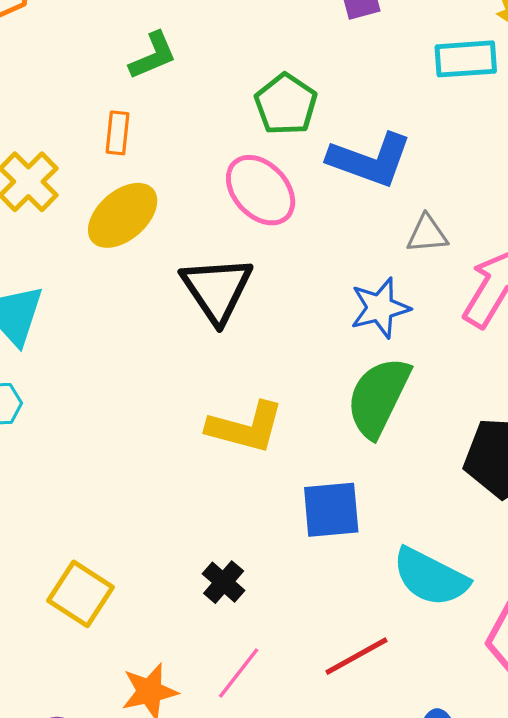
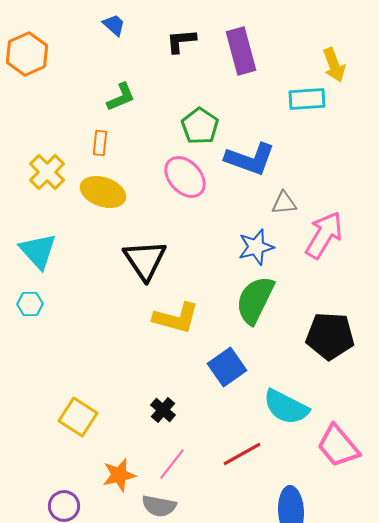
yellow ellipse: (123, 215) -> (103, 192), turned 60
black triangle: (217, 289) -> (145, 260), moved
blue square: (331, 510) -> (227, 367), turned -30

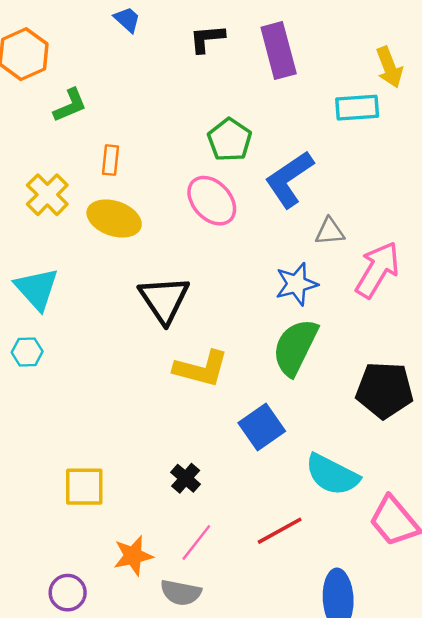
green L-shape: (121, 97) -> (70, 105), moved
blue L-shape: (250, 159) -> (289, 179), turned 126
yellow square: (78, 417) -> (84, 487), turned -33

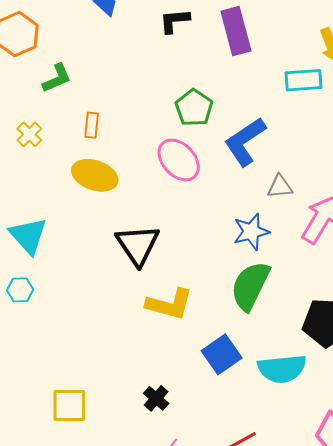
yellow cross: (47, 195) -> (29, 134), moved, size x0.7
cyan semicircle: (332, 475) -> (282, 369), moved, turned -33

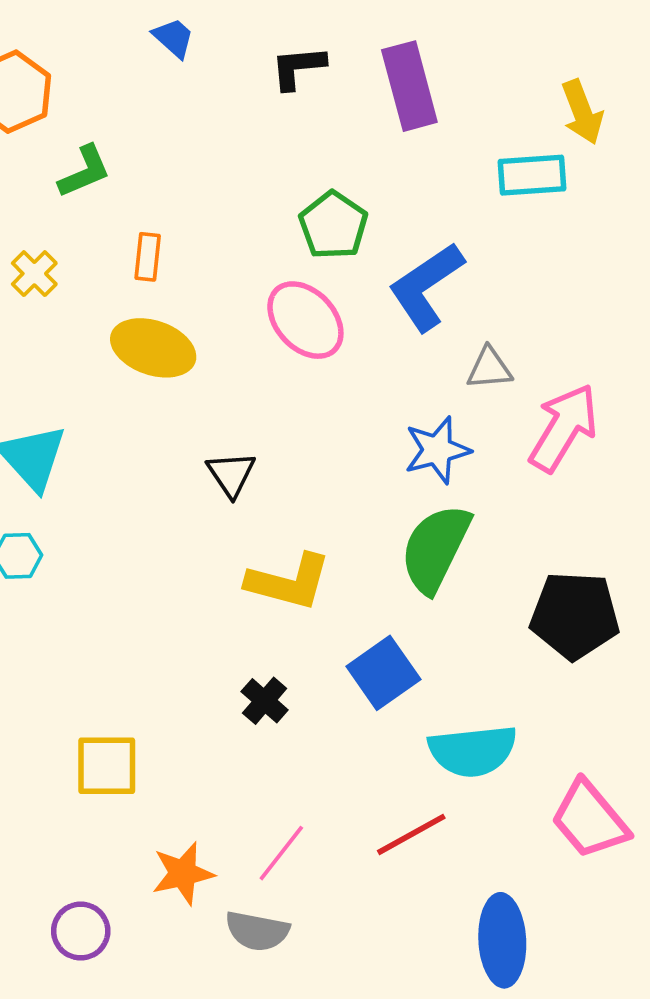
black triangle: (138, 245) -> (231, 474), size x0.6
cyan semicircle: (282, 369) -> (473, 751), moved
black cross: (156, 398) -> (265, 701), moved

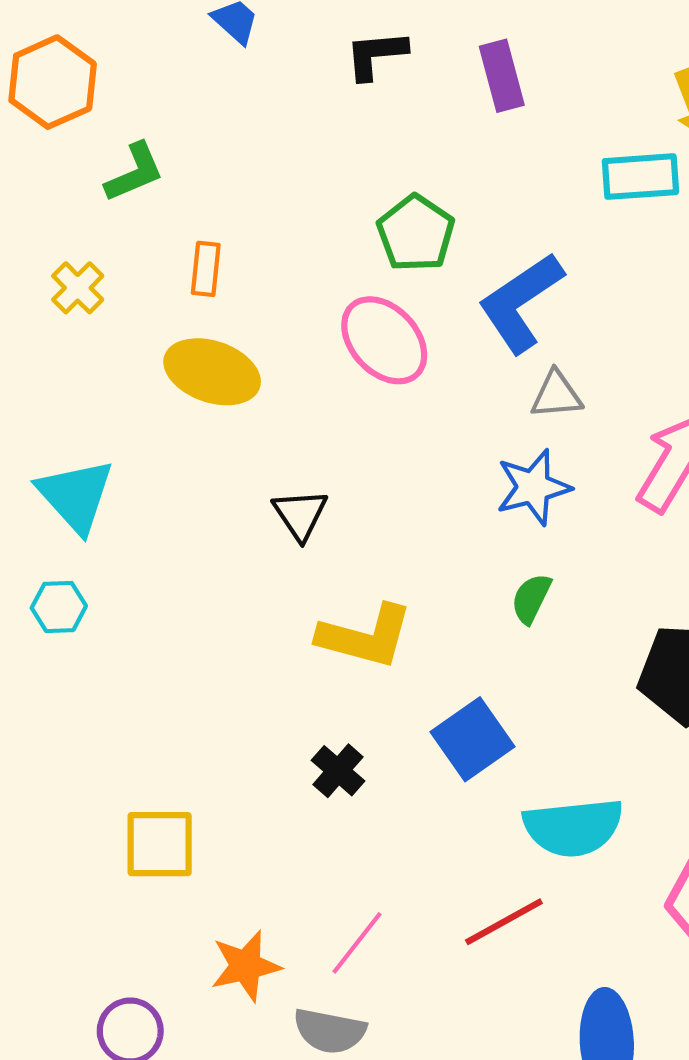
purple rectangle: (409, 86) -> (502, 76), size x0.7
gray triangle: (489, 368) -> (556, 395), moved
green semicircle: (435, 548) -> (531, 599), size x0.5

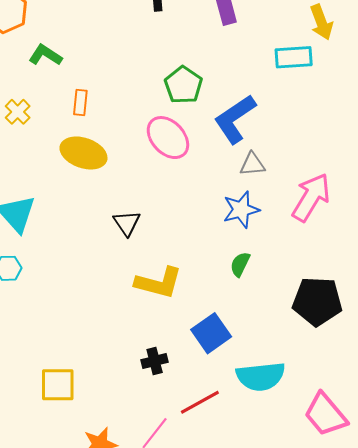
green L-shape: (134, 172) -> (45, 55), turned -124
black cross: (338, 771) -> (155, 361), moved, turned 35
red line: (504, 922) -> (200, 402), moved

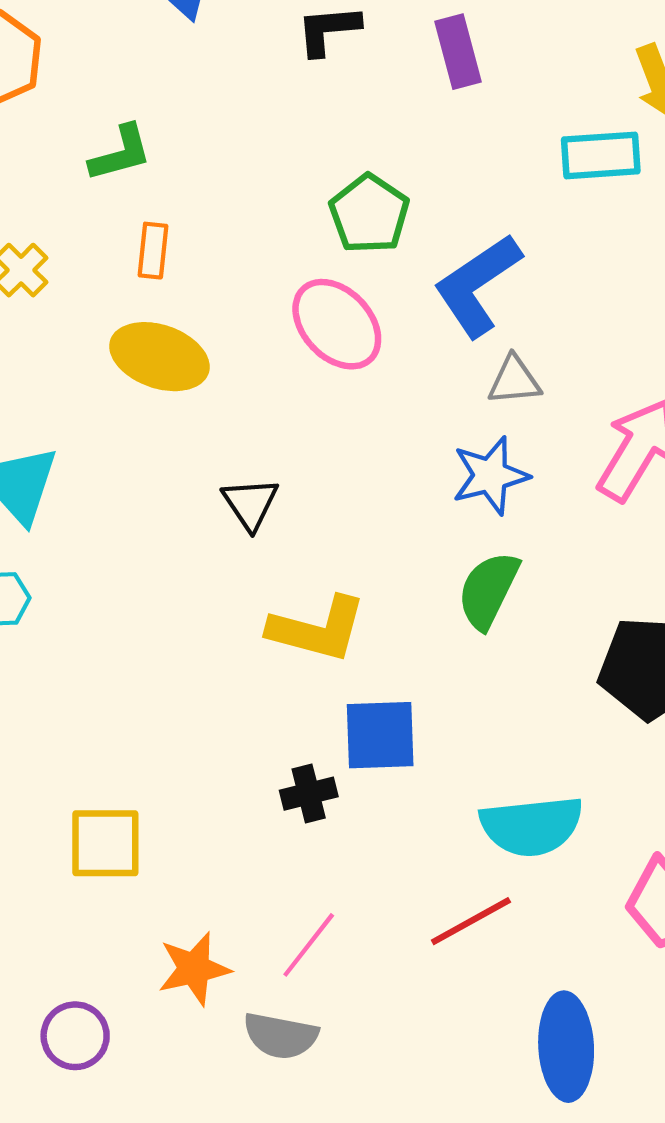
green L-shape: (45, 55) -> (121, 153), moved, turned 132
green semicircle: (240, 264) -> (488, 590), size x1.5
blue square: (211, 333) -> (380, 735), moved, turned 33
red line: (200, 402) -> (471, 921), moved

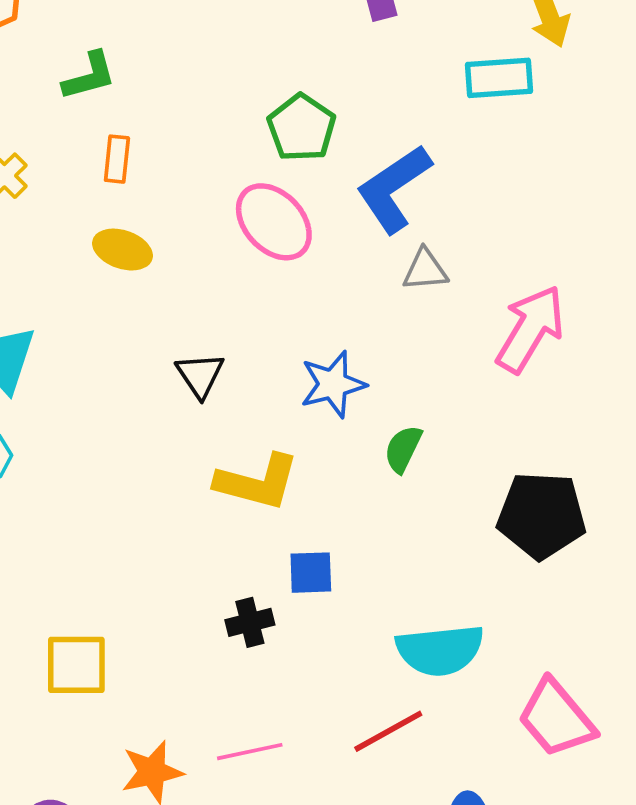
yellow ellipse: (159, 357) -> (123, 250), size x0.7
blue star: (490, 476) -> (333, 384), moved
green semicircle: (488, 590) -> (403, 449), size x0.7
blue square: (380, 735) -> (311, 573), size x0.7
pink line: (309, 945) -> (250, 752), turned 40

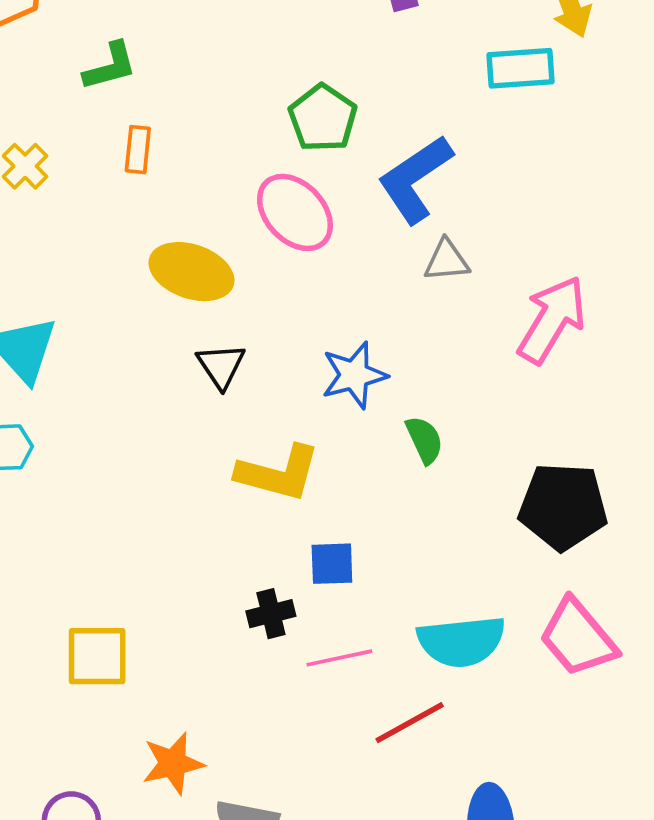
yellow ellipse: (123, 250) -> (191, 272), moved, size x1.4
green semicircle: (403, 449) -> (424, 440), turned 129
pink trapezoid: (556, 718) -> (578, 638), moved
pink line: (250, 752) -> (339, 658), moved

